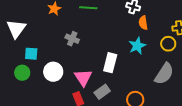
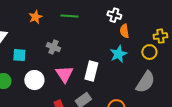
cyan square: (31, 54) -> (19, 55), moved
pink triangle: (83, 78) -> (64, 74), moved

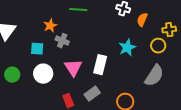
orange star: (35, 17) -> (50, 26), moved
orange semicircle: (124, 31) -> (142, 20), moved, turned 32
cyan square: (19, 55) -> (37, 49), moved

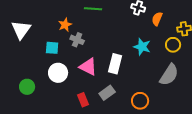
cyan star: (127, 48) -> (142, 47), turned -30
pink triangle: (73, 68) -> (88, 67), turned -30
green circle: (12, 75) -> (27, 87), moved

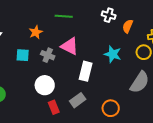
gray cross: (77, 40) -> (48, 55), moved
pink triangle: (88, 67) -> (70, 46), moved
white circle: (58, 73) -> (45, 85), moved

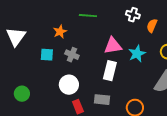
pink triangle: (70, 46) -> (113, 46), moved, turned -36
cyan star: (113, 54) -> (137, 54), turned 30
gray rectangle: (78, 100) -> (102, 100), turned 42

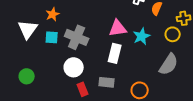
orange star: (60, 32) -> (53, 14), moved
white triangle: (16, 37) -> (28, 29), moved
gray cross: (72, 55) -> (77, 37), size x1.6

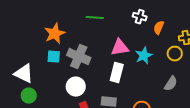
orange star: (53, 14) -> (55, 34), size x1.5
white triangle: (28, 29) -> (24, 74), moved, turned -40
gray semicircle: (169, 64) -> (171, 84), size x0.7

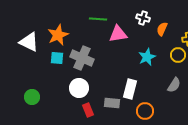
pink triangle: (120, 48) -> (118, 34), moved
white rectangle: (117, 73) -> (130, 89), moved
white triangle: (24, 74) -> (29, 42), moved

